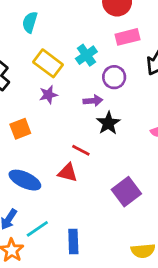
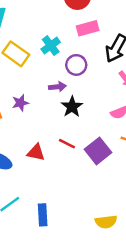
purple star: (48, 95) -> (20, 103), moved
red line: (81, 150) -> (67, 144), moved
purple square: (126, 192) -> (98, 151), moved

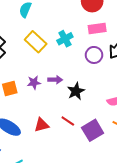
purple circle: (76, 65) -> (94, 55), moved
purple arrow: (57, 87) -> (55, 80), moved
red triangle: (36, 152) -> (42, 125), turned -35

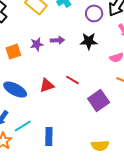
black star: (76, 91) -> (89, 41), moved, turned 30
purple square: (93, 130) -> (99, 100), moved

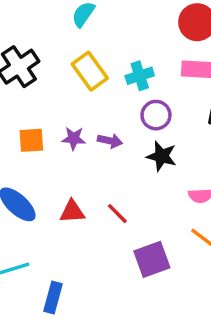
purple circle: (94, 13) -> (156, 115), moved

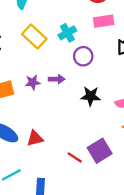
black star: (162, 156) -> (91, 96), moved
red triangle: (72, 212) -> (35, 138), moved
red line: (117, 214) -> (75, 157), moved

